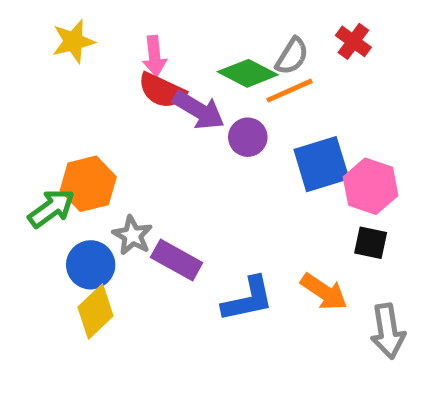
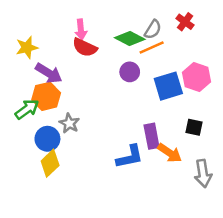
yellow star: (73, 41) -> (27, 47), moved
purple arrow: (199, 110) -> (49, 73), moved
pink hexagon: (371, 186) -> (197, 77), moved
purple rectangle: (177, 260) -> (152, 136), moved, turned 50

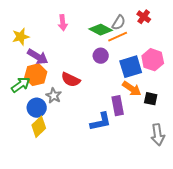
red semicircle: (85, 47) -> (71, 80), moved
orange arrow: (170, 153) -> (132, 89), moved

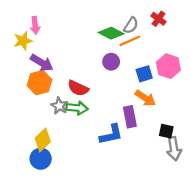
pink arrow: (63, 23) -> (35, 25), moved
blue square: (131, 67) -> (144, 74), size x0.7
green arrow: (21, 85) -> (77, 108), moved, turned 42
black square: (151, 99) -> (166, 131), moved
blue circle: (37, 108) -> (41, 159), moved

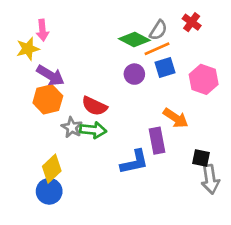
blue square: (144, 74) -> (165, 67), moved

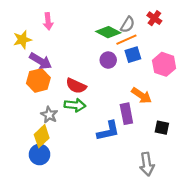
pink arrow: (42, 30) -> (48, 21), moved
gray star: (72, 127) -> (49, 115), moved
gray arrow: (210, 179) -> (147, 164), moved

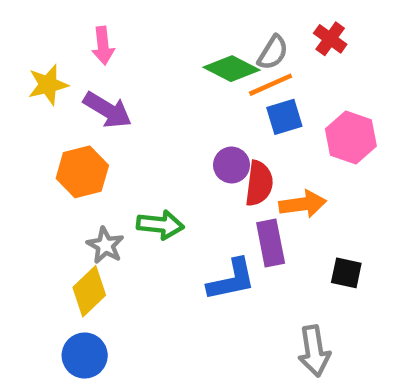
purple circle: (108, 60) -> (232, 165), moved
purple arrow: (41, 61) -> (108, 110), moved
red semicircle: (76, 86) -> (259, 183), moved, turned -108
orange arrow: (141, 95) -> (303, 204), turned -42
blue circle: (40, 154) -> (85, 355), moved

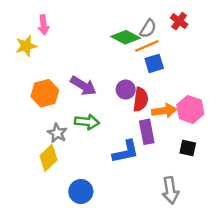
pink arrow: (103, 46) -> (44, 25), moved
purple arrow: (108, 110) -> (83, 86), moved
pink hexagon: (351, 137) -> (190, 109), moved
blue circle: (85, 355) -> (81, 192), moved

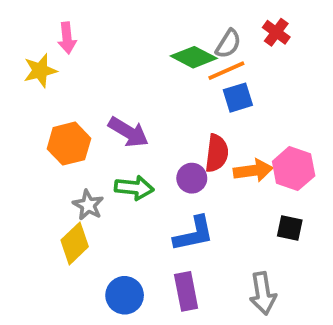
purple circle: (126, 90) -> (192, 178), moved
purple rectangle: (147, 132) -> (186, 291), moved

